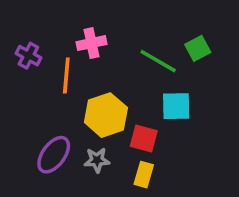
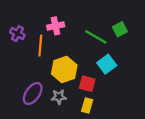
cyan square: (176, 106) -> (107, 64), turned -36

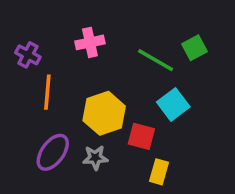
orange line: (40, 46) -> (47, 92), moved
yellow rectangle: (87, 105) -> (159, 172), moved

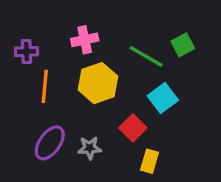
purple cross: (28, 55) -> (26, 51), turned -30
yellow hexagon: (104, 113) -> (98, 83), moved
red square: (141, 136) -> (133, 128), turned 30

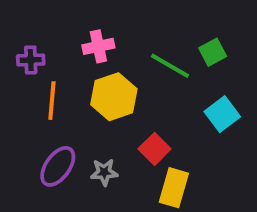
cyan square: (163, 98) -> (222, 114), moved
yellow rectangle: (149, 161) -> (174, 188), size x1.4

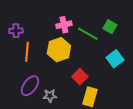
pink cross: (98, 46) -> (64, 25), moved
green square: (213, 52) -> (110, 27), turned -32
gray star: (104, 172) -> (50, 96), moved

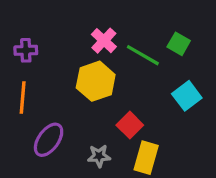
pink cross: (64, 25) -> (104, 41), turned -35
orange line: (27, 52) -> (23, 97), moved
gray star: (50, 96) -> (99, 156), moved

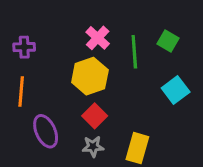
green line: (143, 55) -> (134, 52), turned 56
red square: (130, 125) -> (95, 116), moved
purple ellipse: (49, 140) -> (46, 131), turned -60

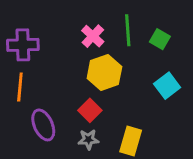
purple cross: (24, 47) -> (23, 45), size x1.5
green line: (134, 52) -> (128, 30), moved
yellow hexagon: (90, 76) -> (104, 73), moved

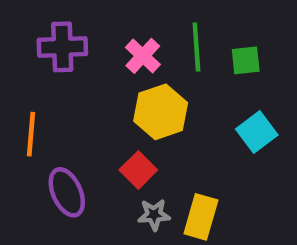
green square: (160, 39) -> (246, 60), turned -36
purple cross: (23, 45) -> (62, 47), moved
gray star: (88, 140) -> (154, 215), moved

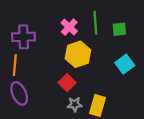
purple cross: (62, 47) -> (23, 37), moved
purple ellipse: (67, 192) -> (19, 93), moved

